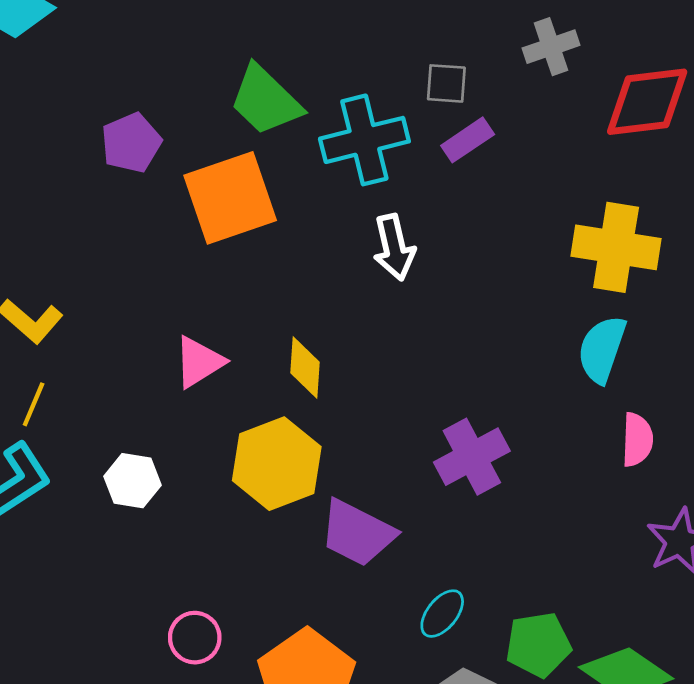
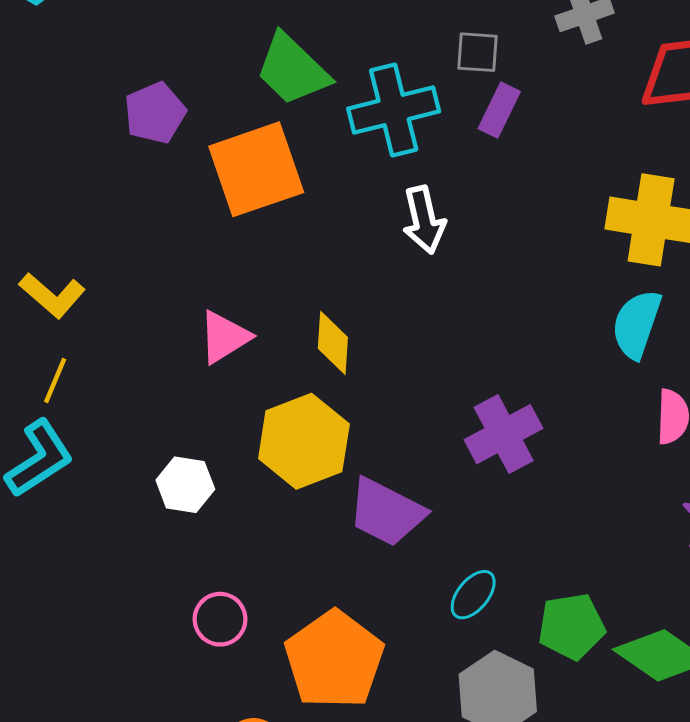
purple rectangle: (468, 140) -> (499, 110), turned -30
white hexagon: (133, 481) -> (185, 485), moved

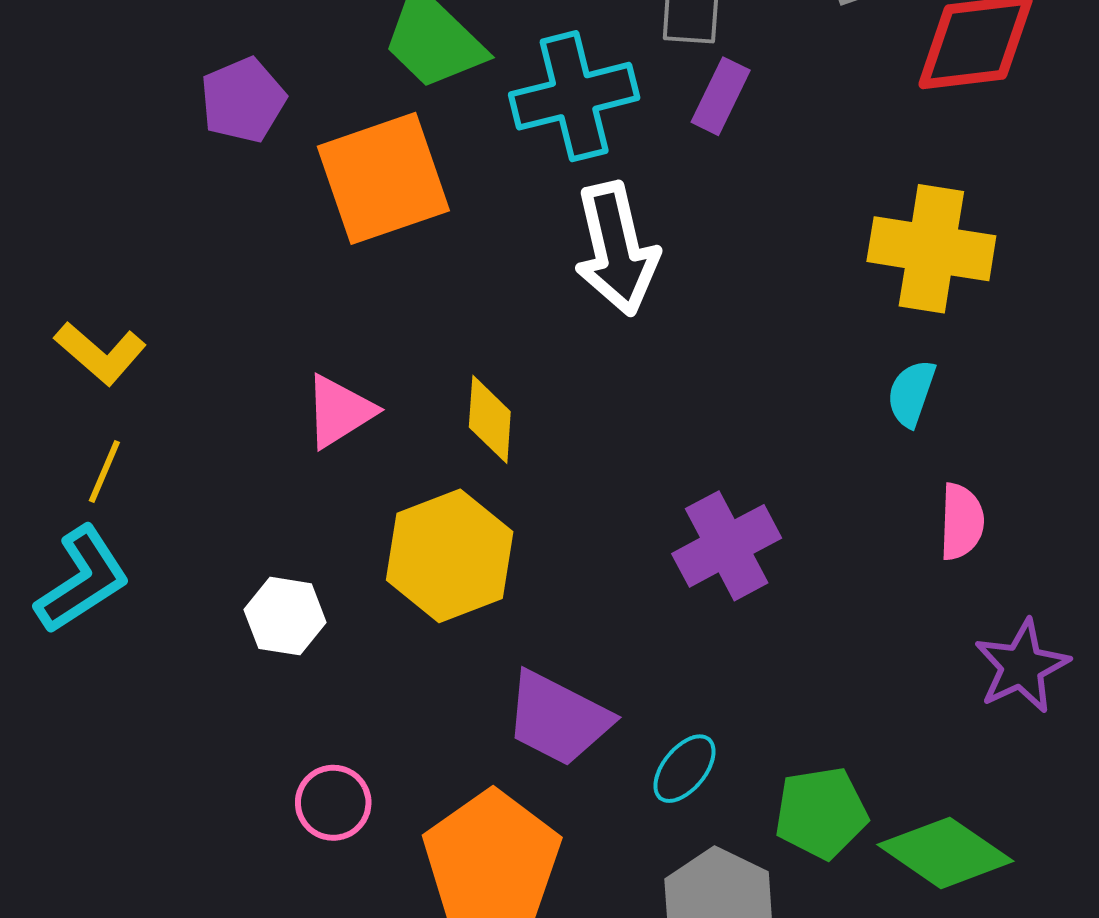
white arrow: (424, 220) -> (616, 249), size x1.4
cyan semicircle: (637, 324) -> (911, 393), size x0.7
purple trapezoid: (386, 512) -> (558, 718), moved

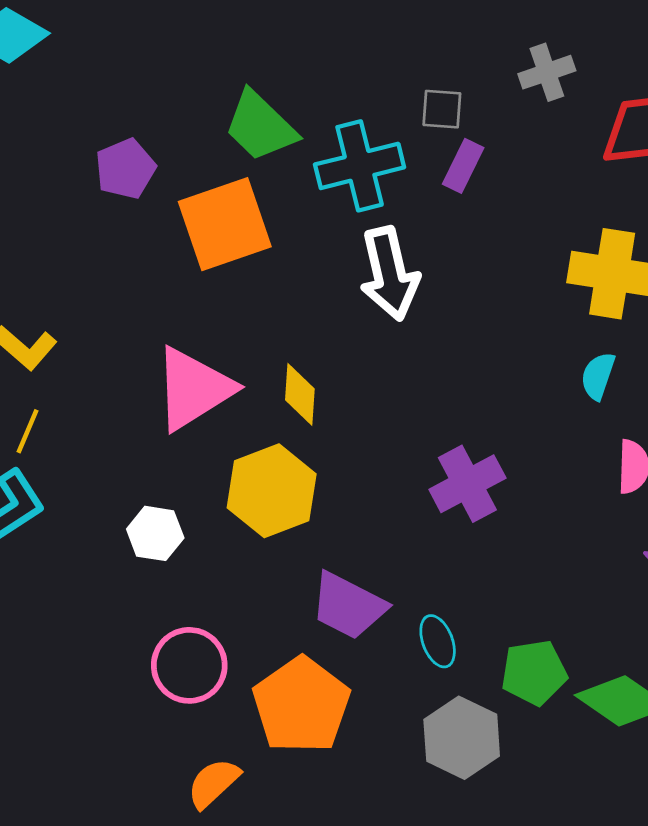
pink triangle: (339, 411) -> (194, 389), size x1.6
cyan ellipse: (684, 769) -> (438, 641), turned -60
pink circle: (333, 803) -> (189, 665), size x1.4

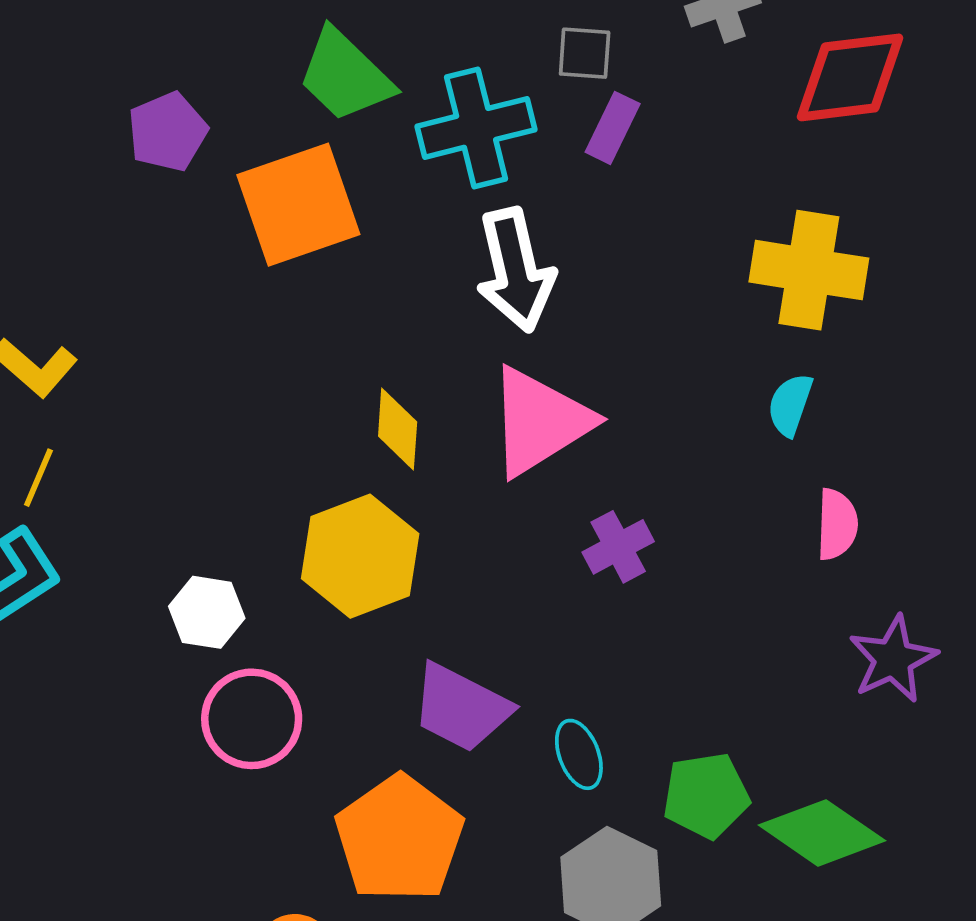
pink triangle: (194, 389) -> (540, 422), moved
purple cross: (467, 484) -> (618, 547), size x0.7
pink circle: (189, 665) -> (252, 719), moved

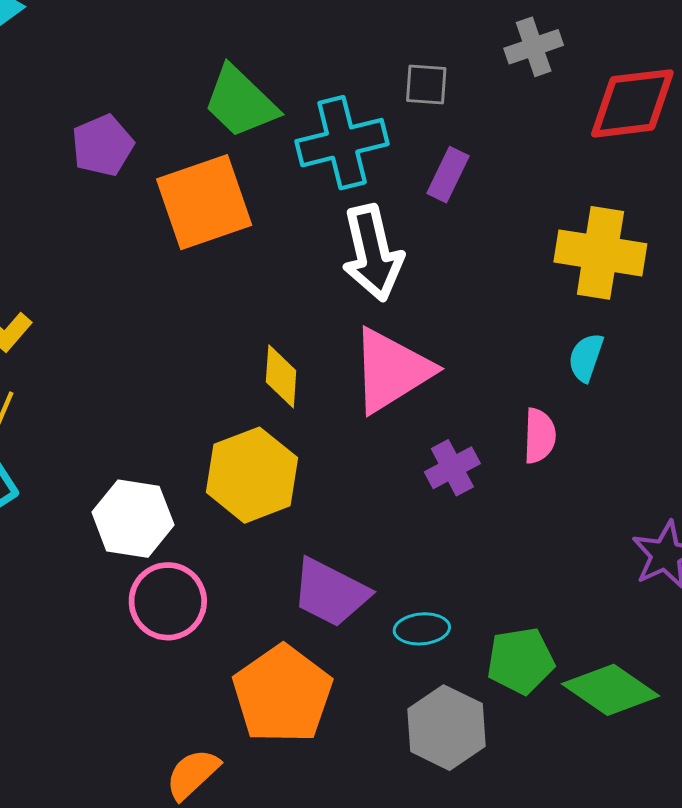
purple rectangle: (613, 128) -> (448, 175), moved
pink semicircle: (837, 524) -> (539, 436), moved
white hexagon: (207, 612) -> (133, 519), size x1.4
cyan ellipse: (579, 754) -> (422, 629), turned -74

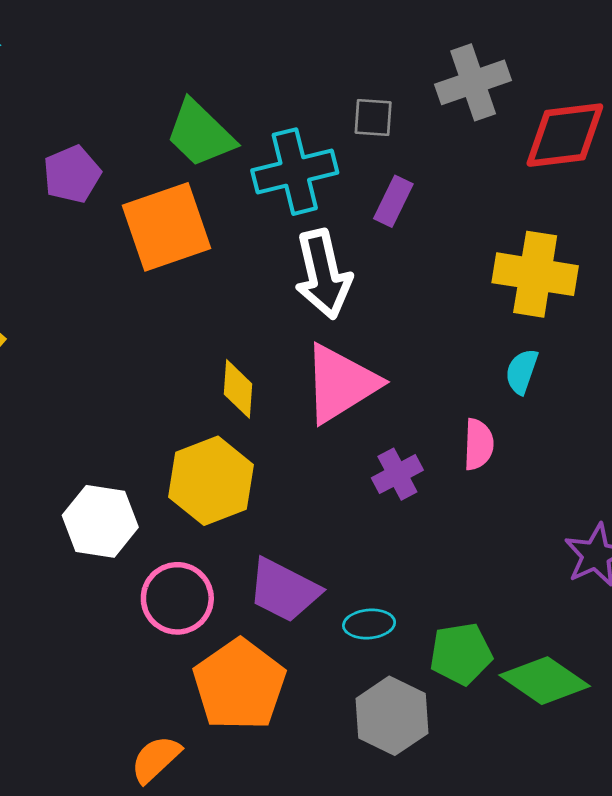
gray cross: (534, 47) -> (473, 82), size x1.4
pink circle: (168, 601) -> (177, 598), moved

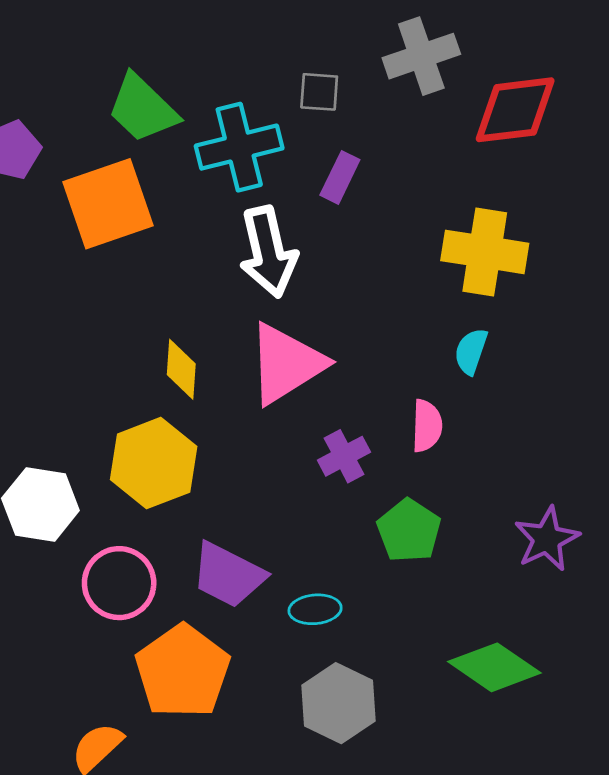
green pentagon: (461, 654) -> (409, 531), moved, turned -30

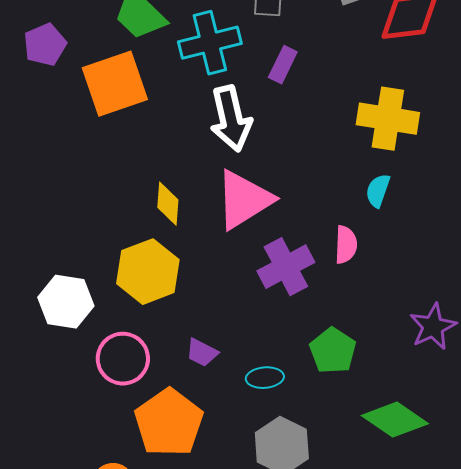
purple cross: (344, 456) -> (286, 267), size x1.5
green pentagon: (409, 531) -> (333, 351), moved
purple trapezoid: (228, 575) -> (202, 353), size x0.6

